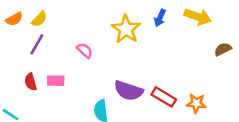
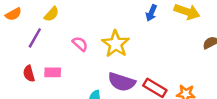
yellow semicircle: (39, 19) -> (51, 14), moved
yellow star: (126, 29) -> (116, 44), moved

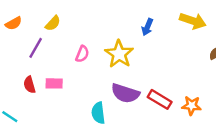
blue arrow: (151, 13) -> (147, 27), moved
pink semicircle: (80, 44) -> (82, 54), turned 70

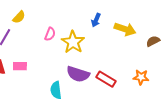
yellow arrow: (193, 21) -> (125, 29), moved
pink semicircle: (82, 54) -> (50, 34), moved
orange star: (192, 106) -> (141, 77), moved

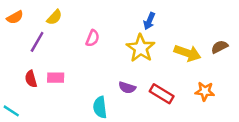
yellow arrow: (125, 29) -> (187, 53), moved
yellow star: (73, 42) -> (141, 48), moved
purple semicircle: (78, 74) -> (127, 88), size x0.6

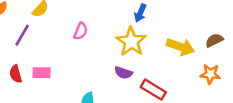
purple semicircle: (127, 88) -> (123, 73), moved
orange star: (205, 91) -> (210, 74), moved

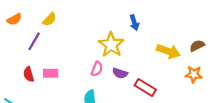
blue arrow: (140, 13) -> (134, 23), turned -40
pink semicircle: (81, 31) -> (97, 69), moved
yellow star: (131, 42) -> (111, 45), moved

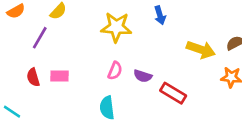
yellow star: (111, 45) -> (116, 27), moved, turned -30

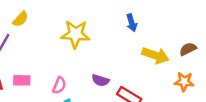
blue arrow: (160, 15) -> (132, 23), moved
pink semicircle: (115, 71) -> (59, 85), moved

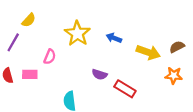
blue arrow: (132, 23) -> (114, 38), moved, turned 128
yellow star: (75, 34) -> (77, 34), turned 30
pink semicircle: (59, 85) -> (50, 57), moved

